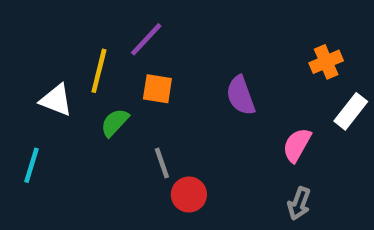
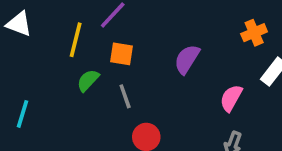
purple semicircle: (241, 96) -> (187, 59), turned 52
white triangle: (56, 100) -> (19, 24), moved
gray line: (162, 163) -> (125, 96), moved

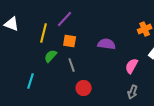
purple semicircle: (187, 59) -> (107, 44), turned 66
cyan line: (23, 114) -> (31, 81), moved

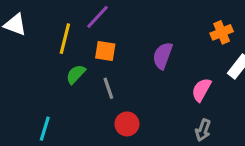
purple semicircle: (107, 44) -> (163, 56), turned -78
cyan line: (31, 81) -> (45, 129), moved

